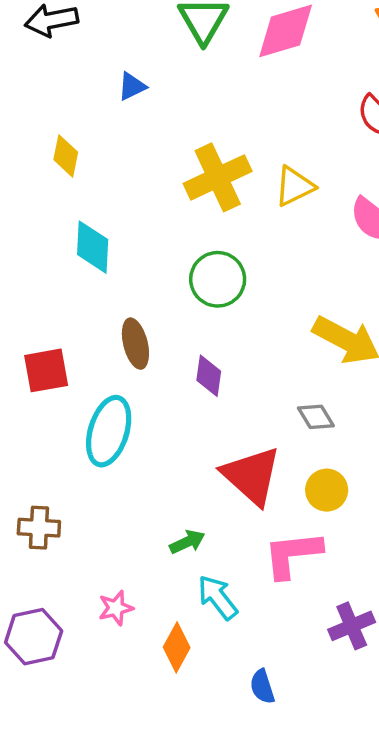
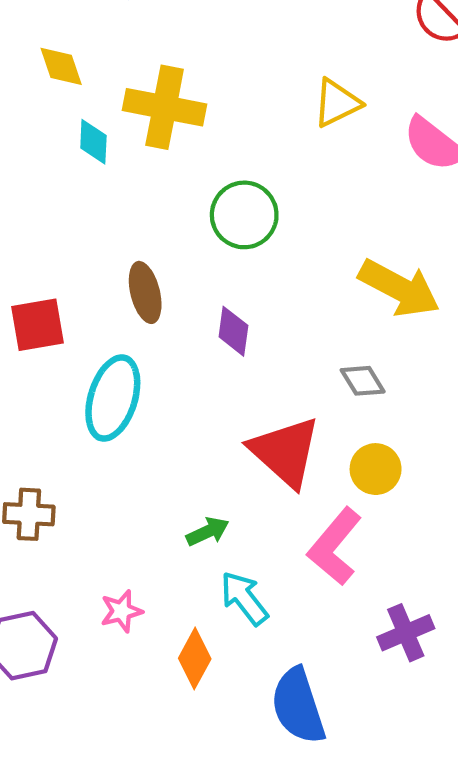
yellow diamond: (66, 156) -> (61, 66), turned -30
yellow cross: (218, 177) -> (165, 107), moved, turned 36
cyan diamond: (93, 247) -> (93, 142), moved, size x0.7
pink L-shape: (293, 554) -> (335, 547), turned -44
blue semicircle: (262, 687) -> (298, 706), size x1.8

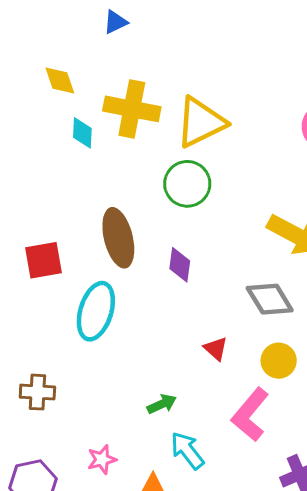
yellow triangle: (337, 103) -> (201, 122), moved, size x1.5
brown ellipse: (145, 292) -> (118, 238), size x1.4
gray diamond: (363, 381) -> (270, 299), size x1.5
red triangle: (285, 452) -> (216, 349), size x0.5

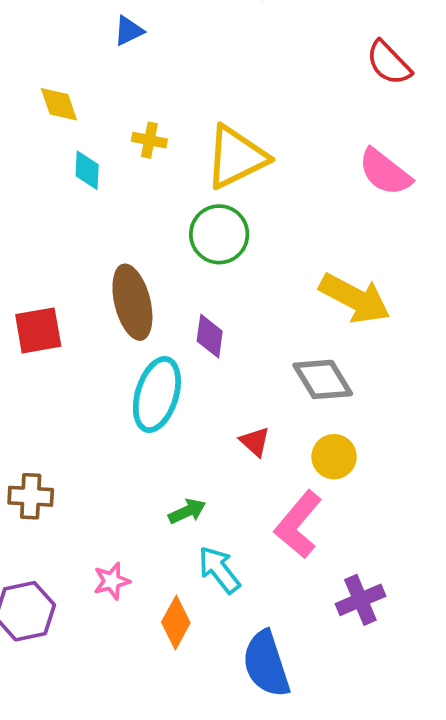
yellow cross: (132, 109) -> (149, 140), size x0.5
cyan ellipse: (96, 311) -> (157, 394), moved

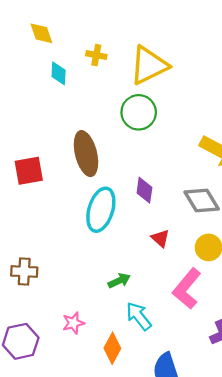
purple diamond: (210, 336) -> (144, 190), moved

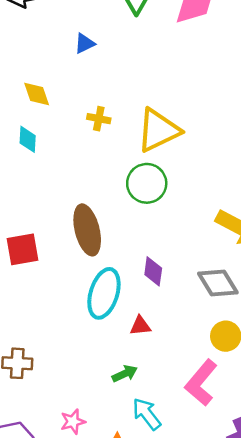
cyan diamond: (59, 73) -> (28, 139), moved
red triangle: (160, 238) -> (140, 326), moved, turned -48

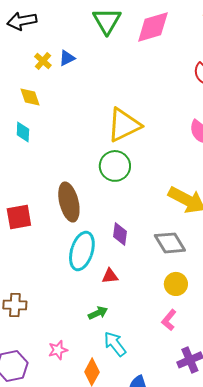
yellow cross: (99, 119) -> (43, 61), moved, turned 30
pink L-shape: (201, 383) -> (169, 320), moved, size x0.6

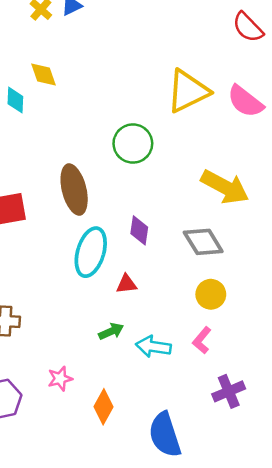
yellow diamond: (30, 97) -> (43, 75), moved
yellow triangle: (124, 125) -> (188, 91), moved
cyan arrow: (115, 344) -> (153, 347), moved, turned -44

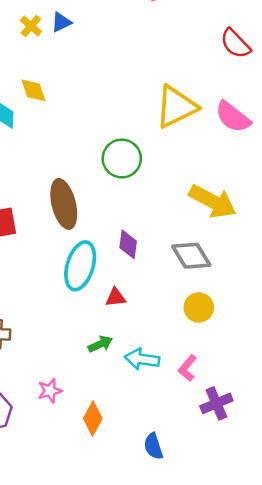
pink L-shape: (202, 340) -> (187, 368), moved
blue semicircle: (165, 435) -> (153, 446), size x0.6

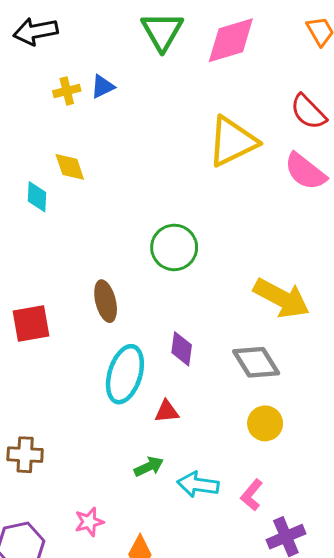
yellow cross: (31, 26) -> (67, 91), turned 35
yellow triangle: (176, 107) -> (232, 142), moved
pink semicircle: (233, 117) -> (305, 171), moved
brown ellipse: (64, 204) -> (106, 301), size x0.7

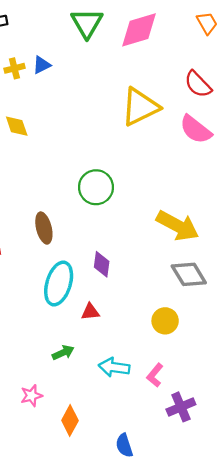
gray diamond: (256, 362) -> (189, 274), moved
green arrow: (149, 467) -> (63, 353), moved

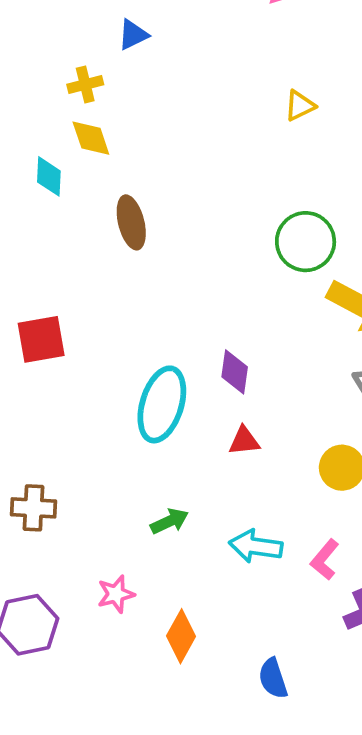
yellow cross: (14, 68) -> (85, 85), moved
yellow triangle: (140, 107) -> (300, 106), size x0.5
green circle: (96, 187) -> (306, 242), moved
brown ellipse: (44, 228) -> (131, 222), moved
red triangle: (90, 312) -> (244, 441), moved

